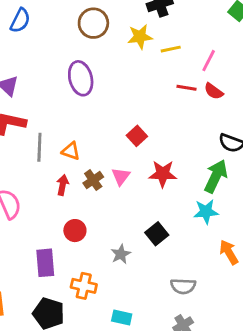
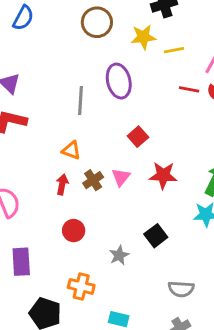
purple ellipse: (81, 78) -> (119, 81), moved
gray line: (39, 147) -> (81, 101), moved
purple rectangle: (45, 263) -> (21, 262), moved

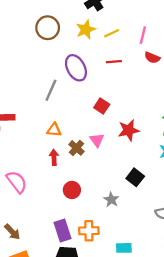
red line: (189, 89) -> (114, 62), moved
gray line: (81, 101) -> (51, 90), turned 35
purple rectangle: (21, 262) -> (62, 231), moved

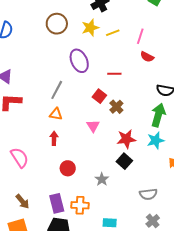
red line: (114, 62) -> (114, 74), moved
gray line: (51, 90) -> (57, 90), moved
red star: (129, 130) -> (126, 139), moved
brown cross: (76, 148) -> (116, 107), moved
brown arrow: (12, 232) -> (22, 201), moved

